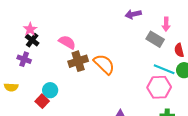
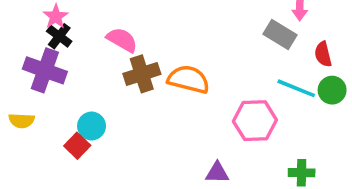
purple cross: (24, 59) -> (45, 70), size x1.6
orange semicircle: (104, 64) -> (188, 79), turned -30
pink hexagon: (159, 87) -> (255, 121), moved

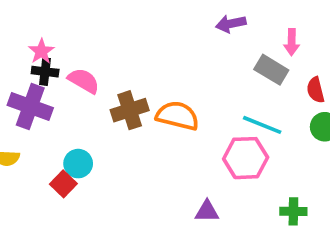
black cross: (59, 36) -> (45, 72), turned -30
pink semicircle: (122, 40) -> (84, 81), moved
cyan line: (296, 88) -> (262, 125), moved

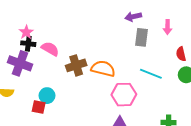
gray rectangle: (271, 70) -> (142, 37), moved, turned 66
pink hexagon: (246, 158) -> (124, 95), moved
red square: (63, 184) -> (39, 107), turned -32

